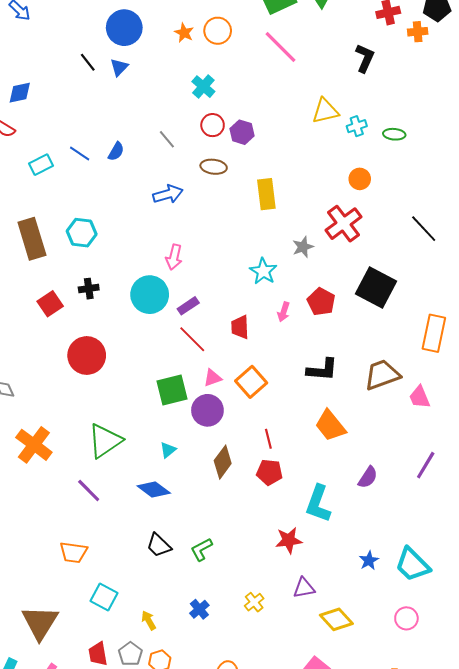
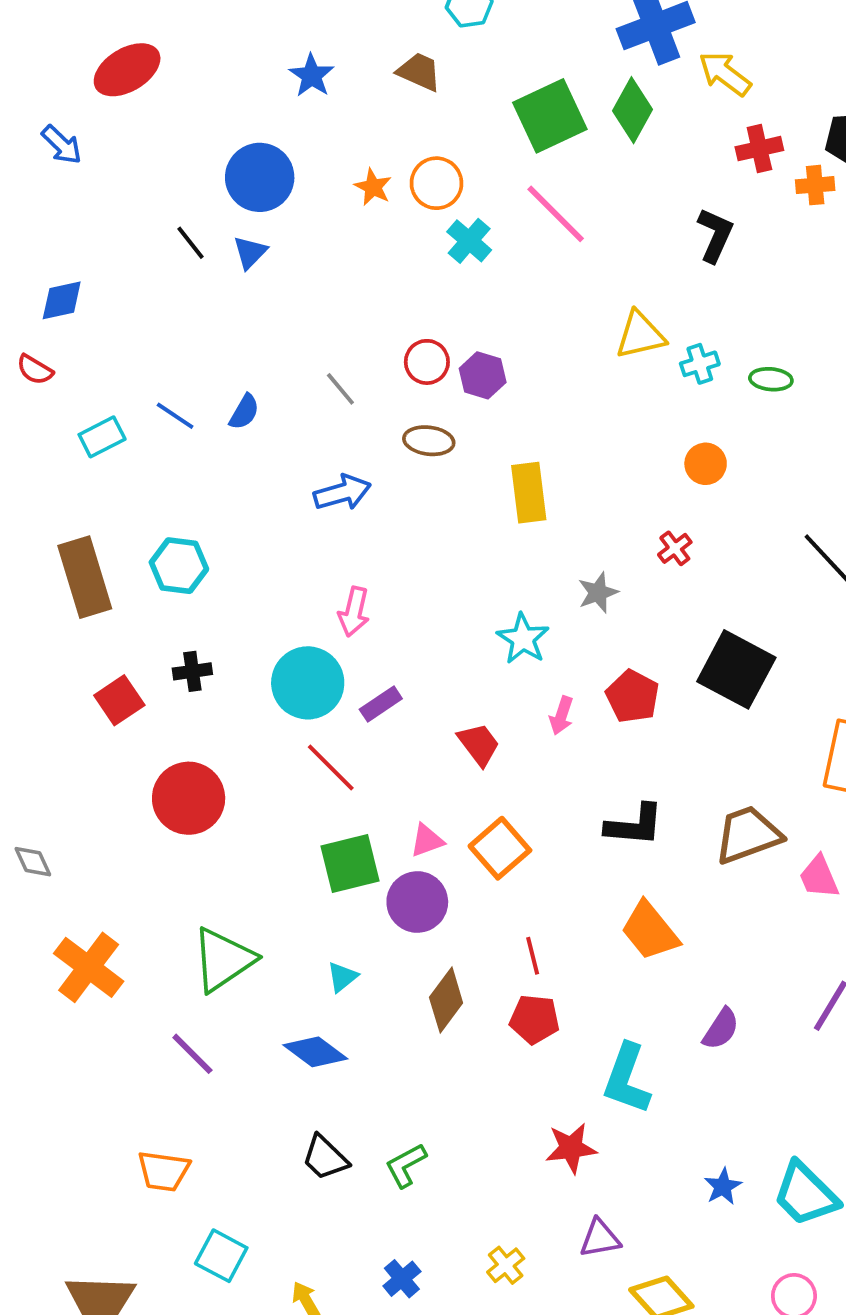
cyan cross: (203, 87) -> (469, 241), moved
red cross: (343, 224) -> (675, 548), size x0.5
red trapezoid: (240, 327) -> (479, 744), turned 145
red line: (192, 339) -> (331, 767), moved

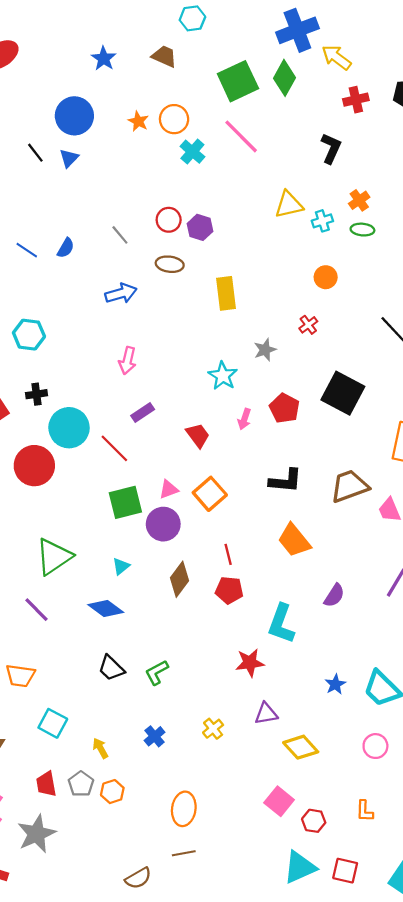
orange cross: (815, 185) -> (359, 200), moved, turned -30
cyan circle: (308, 683) -> (69, 428), moved

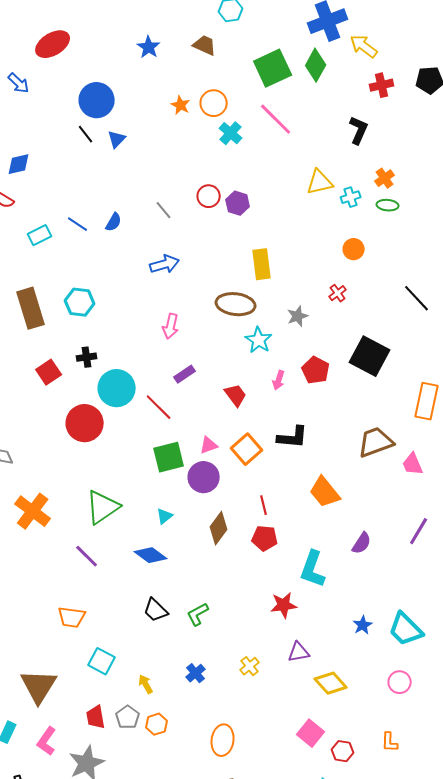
blue circle: (74, 116) -> (97, 100), moved
brown ellipse: (170, 264) -> (236, 304), moved, size x1.5
black L-shape: (286, 481) -> (293, 437), moved

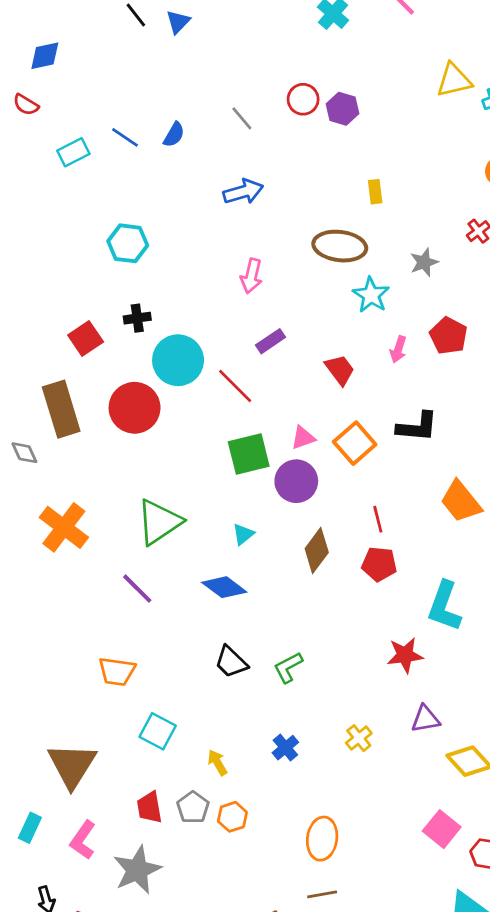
yellow rectangle: (262, 264) -> (375, 192), size x0.6
brown rectangle: (31, 308) -> (61, 409), moved

